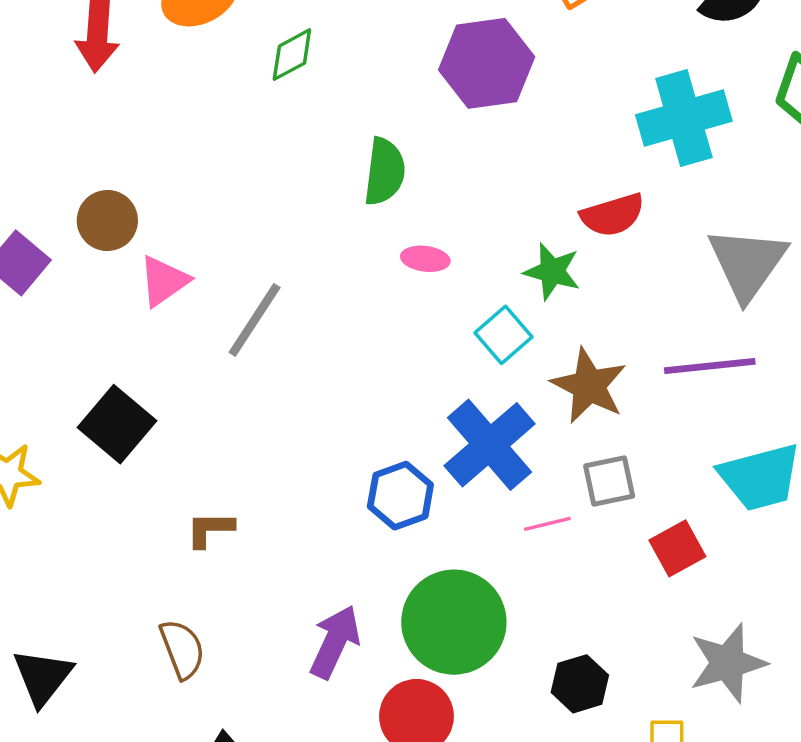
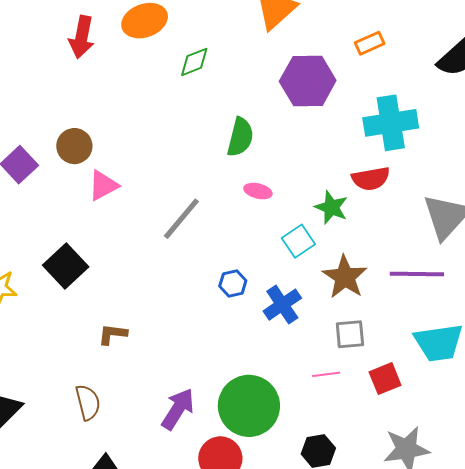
cyan cross: (684, 118) -> (391, 123), moved
gray line: (255, 320) -> (181, 219), moved
blue cross: (490, 445) -> (282, 305), size x0.7
blue hexagon: (400, 496) -> (233, 283), moved, size x0.7
pink line: (547, 524) -> (326, 374), moved

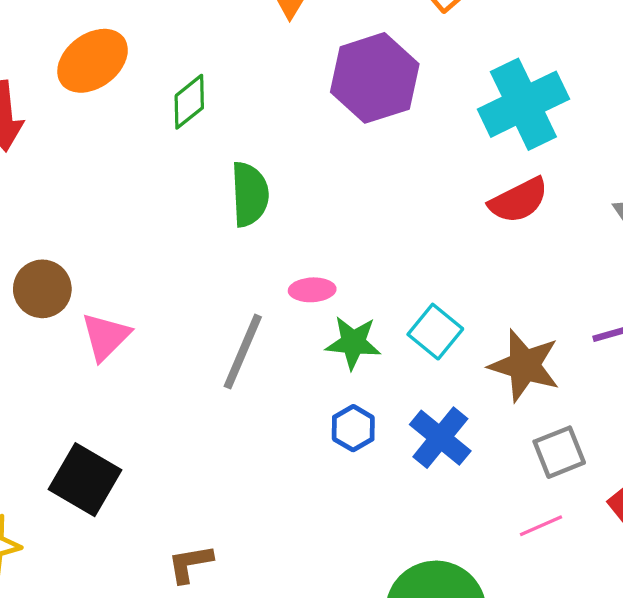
green semicircle: (240, 137) -> (250, 194), moved
pink ellipse: (258, 191) -> (312, 290), moved
green star: (331, 207) -> (353, 343), moved

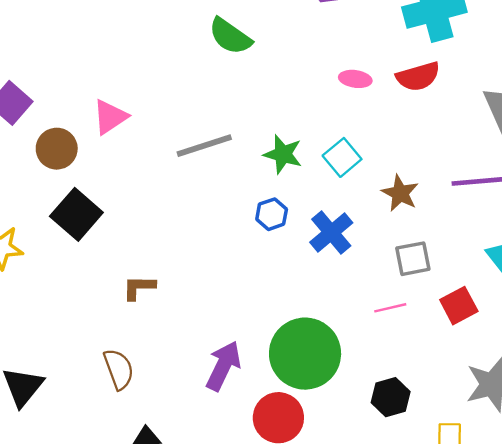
green semicircle: (250, 194) -> (230, 36), turned 117
brown circle: (42, 289) -> (57, 149), moved
pink ellipse: (312, 290) -> (355, 79), moved
gray line: (243, 352) -> (204, 146), turned 38
brown star: (524, 365) -> (400, 193), size x0.7

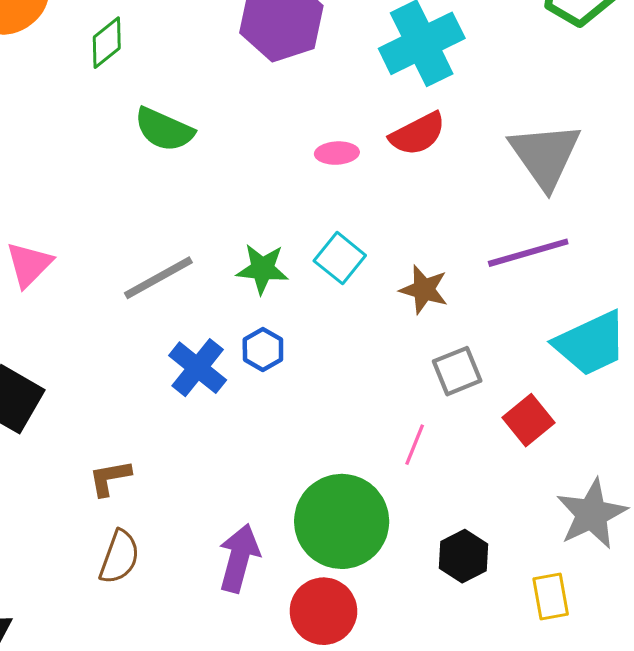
blue cross: (331, 233) -> (198, 368), moved
pink line: (390, 308) -> (415, 445), moved, turned -44
brown semicircle: (119, 369) -> (119, 557), moved, turned 51

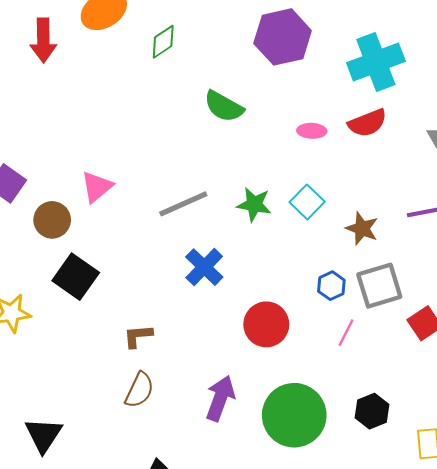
green semicircle: (164, 130) -> (224, 106), moved
blue hexagon: (263, 349) -> (331, 286), moved
gray square: (457, 371) -> (379, 286), size x1.4
green circle: (342, 521) -> (294, 415), moved
red circle: (323, 611) -> (266, 324), moved

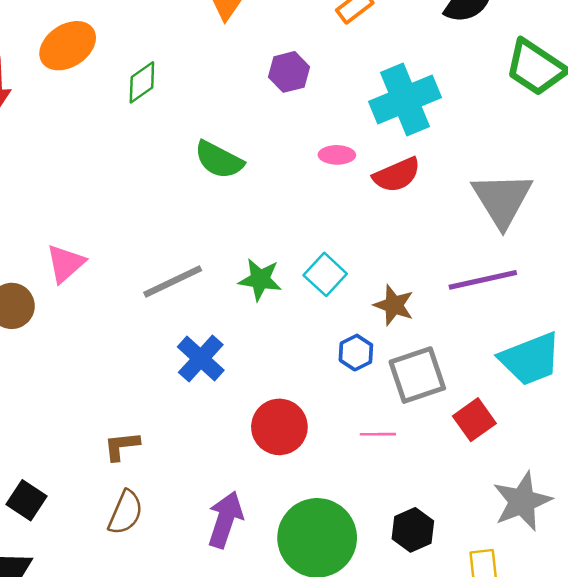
purple hexagon: (283, 37) -> (289, 72), size x0.6
pink ellipse: (312, 131) -> (337, 155), moved
black square: (76, 277) -> (26, 500), moved, size x0.7
blue hexagon: (331, 286) -> (356, 353), moved
pink line: (346, 333) -> (378, 434), turned 64

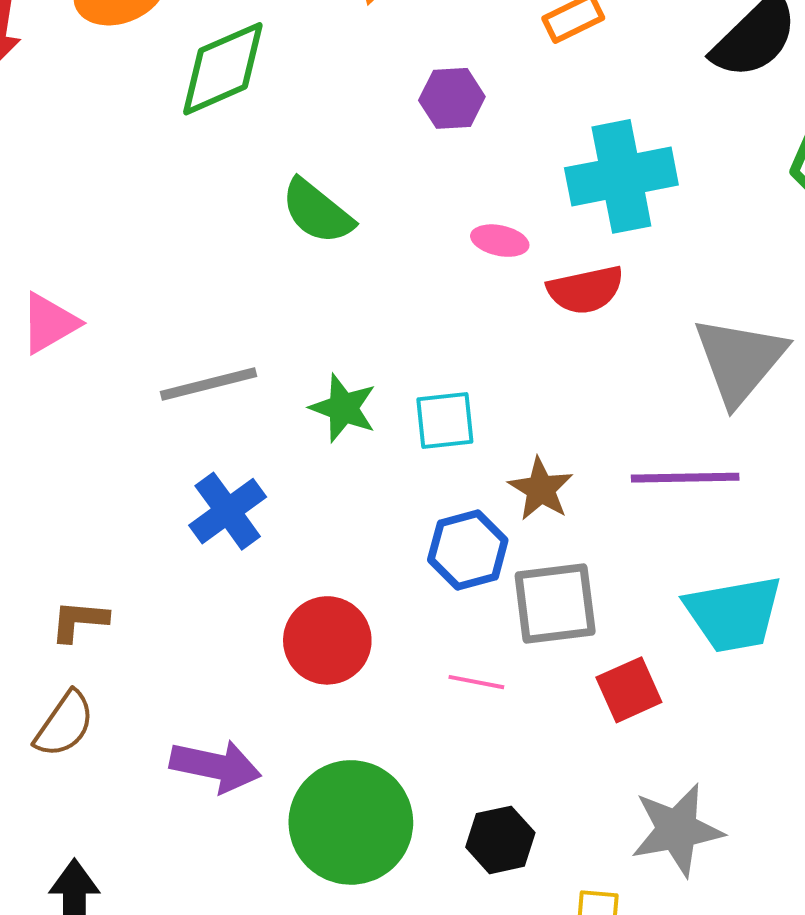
green diamond: (142, 82) -> (223, 69), size x1.6
cyan square: (325, 274) -> (445, 421), turned 30
blue hexagon: (356, 353) -> (468, 550), size x1.4
purple arrow: (225, 520) -> (215, 766), turned 72

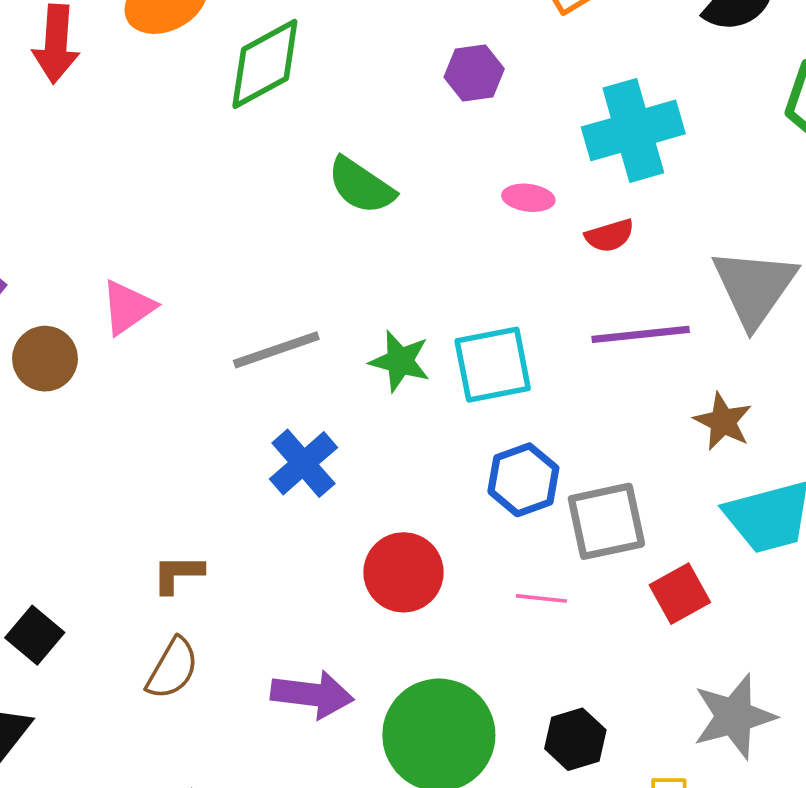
red semicircle: (585, 290) -> (610, 236), size x0.7
cyan square: (445, 421) -> (493, 365), size x1.4
purple line: (685, 478) -> (641, 334), moved
brown star: (541, 489) -> (723, 421), moved

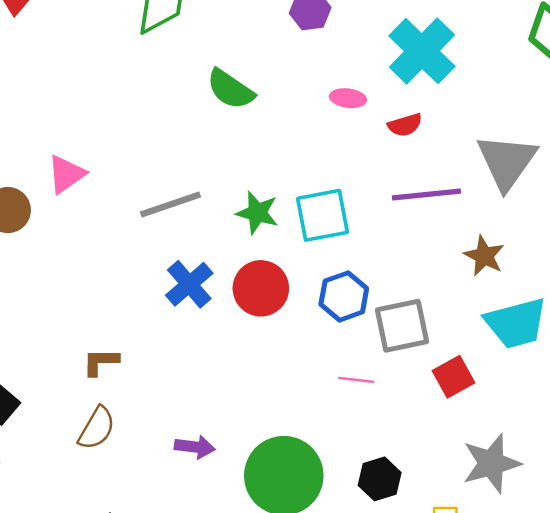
cyan cross: (633, 130) -> (422, 51), turned -30
red circle: (404, 572) -> (261, 288), moved
purple arrow: (312, 695) -> (195, 447), size x0.7

